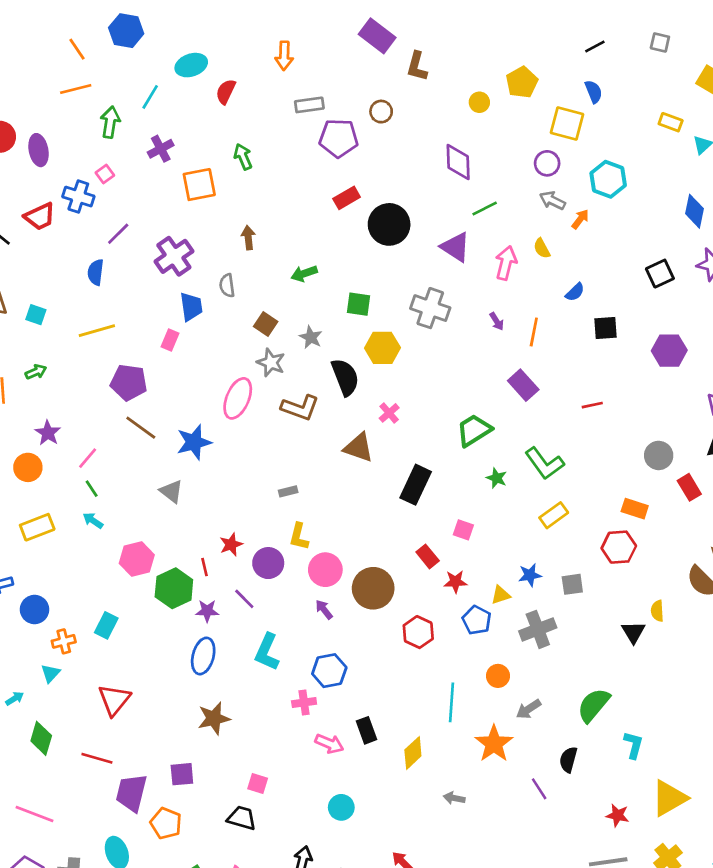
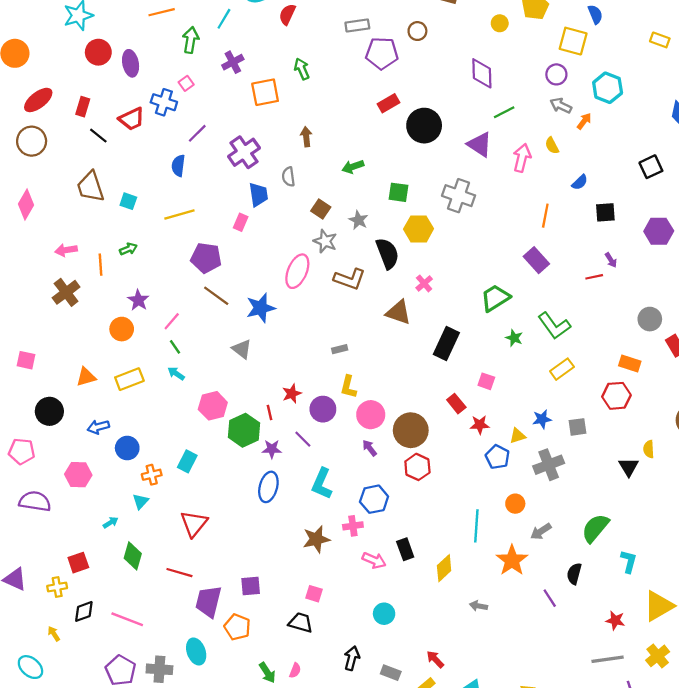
purple arrow: (497, 321) -> (611, 260), moved
red hexagon: (418, 632) -> (417, 467), moved
brown star: (214, 718) -> (316, 539), moved

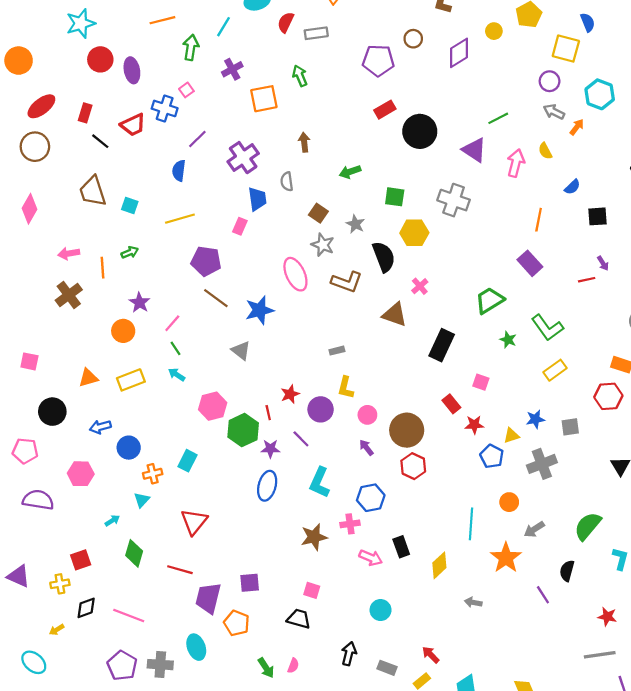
gray rectangle: (357, 25) -> (316, 33), moved
purple diamond: (482, 73) -> (459, 53), moved, turned 60
pink ellipse: (297, 271) -> (295, 274), turned -48
pink circle: (371, 415) -> (367, 415), size x0.7
yellow arrow: (54, 634) -> (57, 630), turned -88

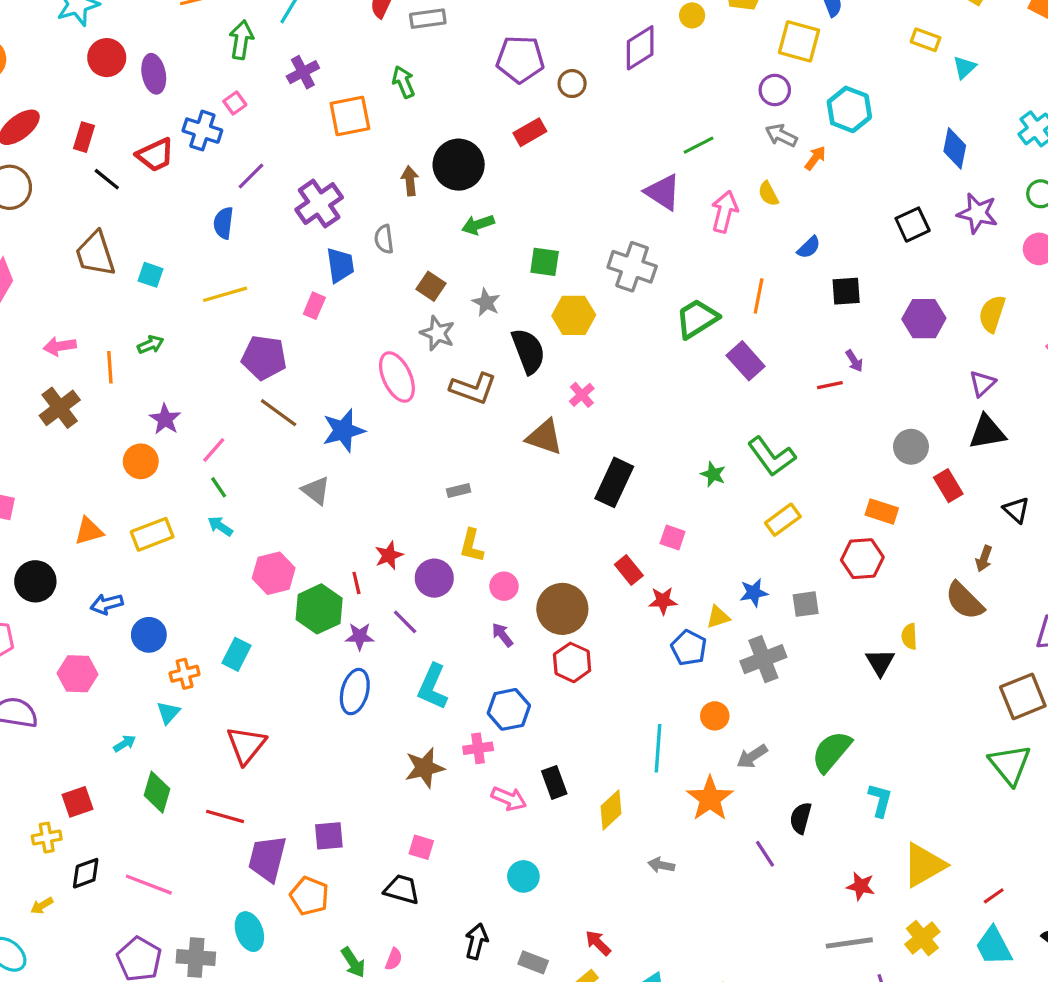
brown circle: (413, 39) -> (572, 84), moved
black circle: (420, 131) -> (459, 165), moved
green trapezoid: (490, 300) -> (697, 319), moved

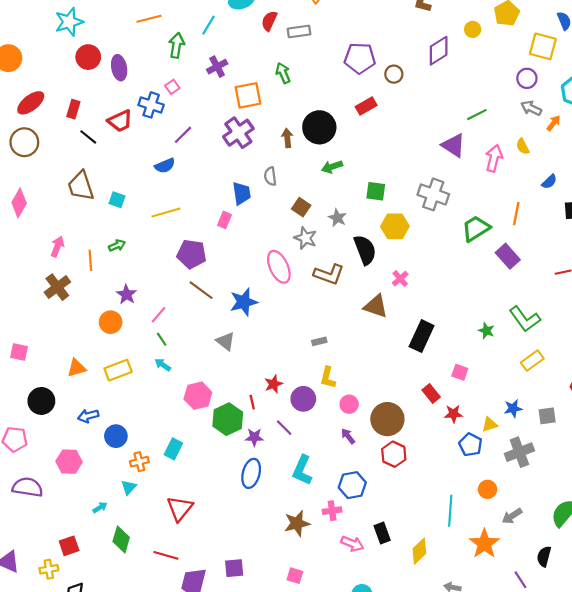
purple cross: (319, 204) -> (238, 133), moved
blue semicircle: (223, 223) -> (165, 166), turned -120
pink arrow: (60, 346) -> (57, 247), turned 120

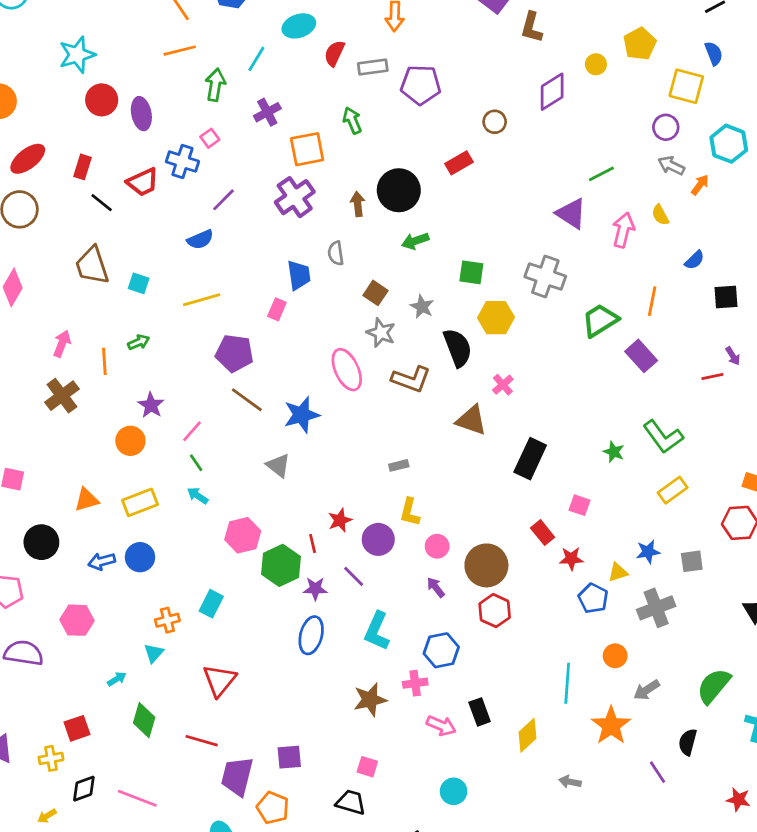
purple pentagon: (360, 58) -> (421, 85), moved
blue circle: (116, 436) -> (140, 557), moved

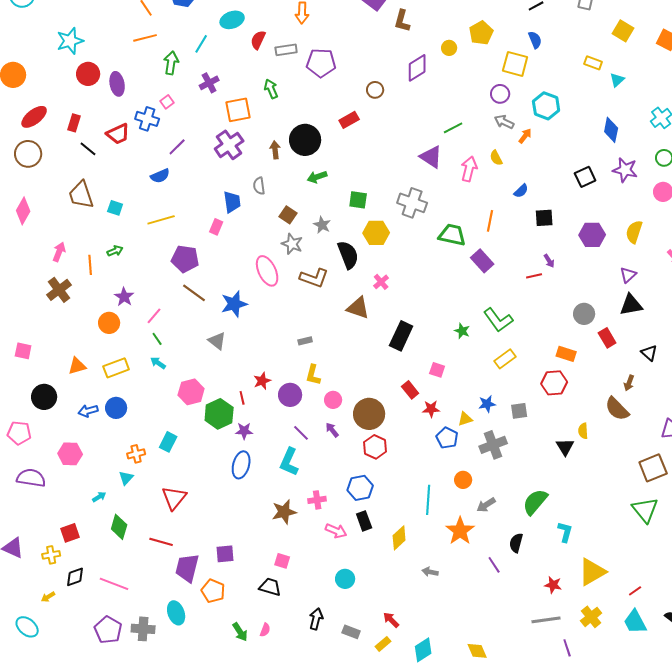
green trapezoid: (600, 320) -> (452, 235), turned 44
purple line: (354, 576) -> (301, 433), moved
blue hexagon: (441, 650) -> (360, 488), moved

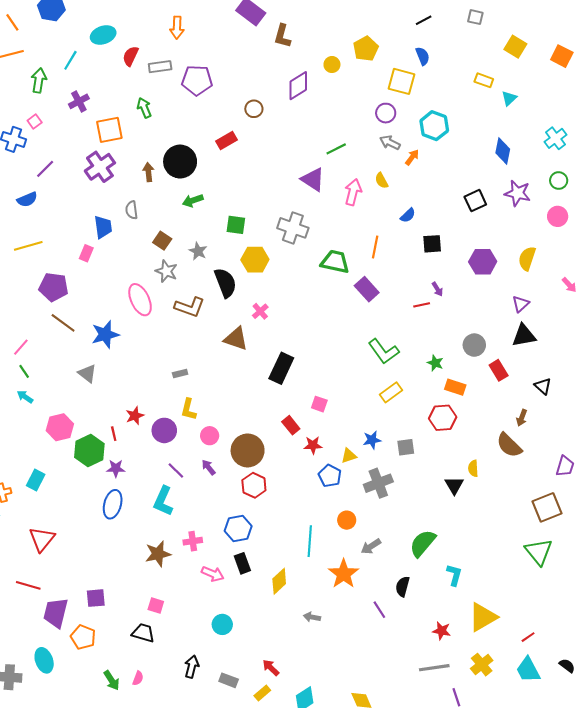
green star: (462, 331) -> (435, 363), moved

